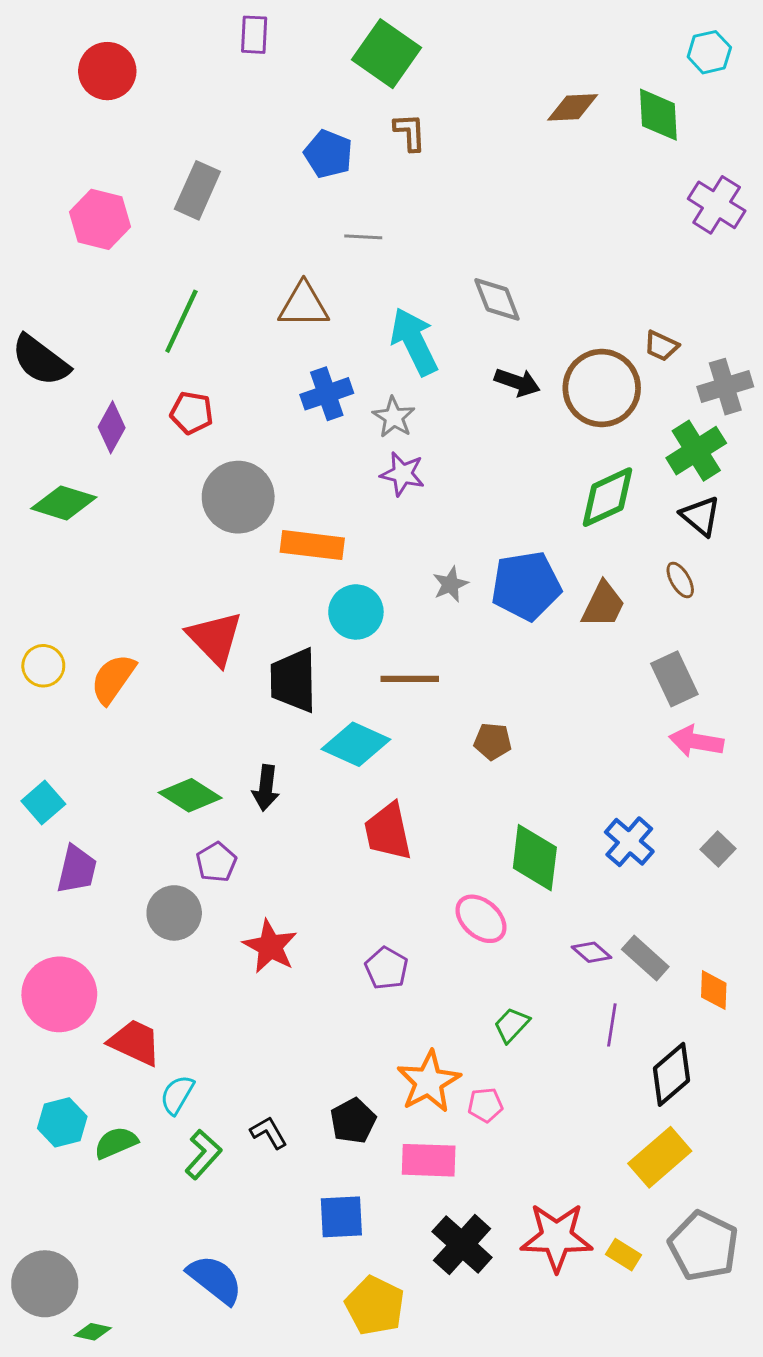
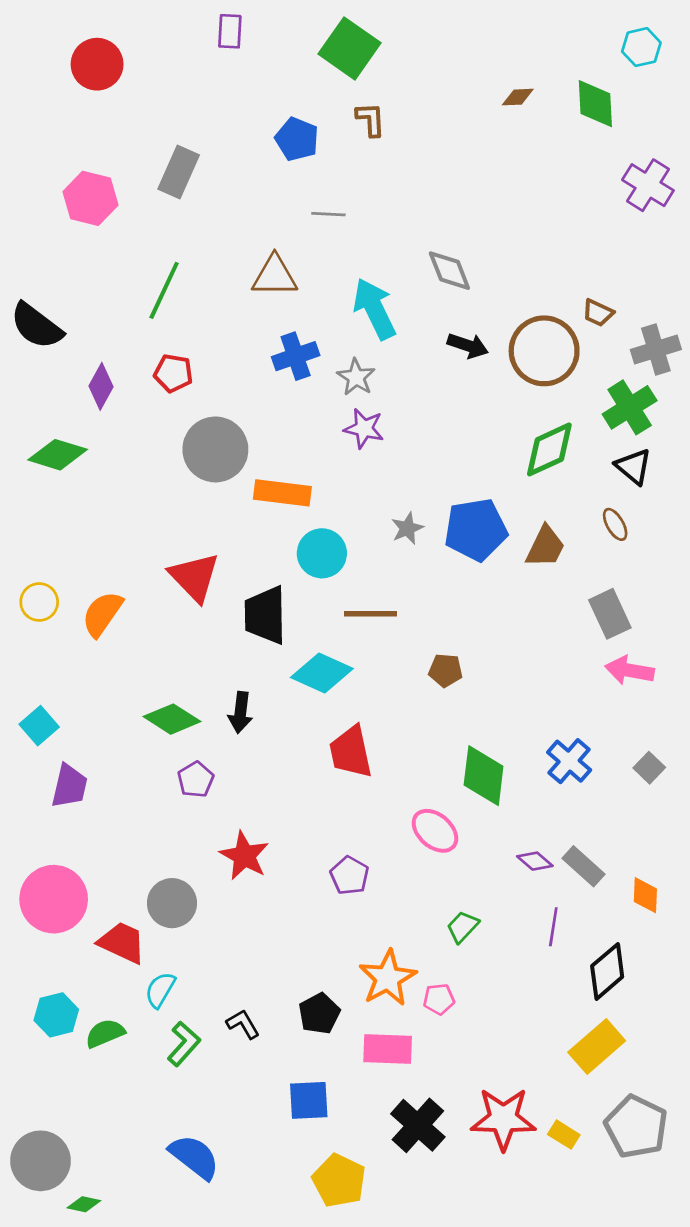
brown diamond: (573, 107) -> (518, 97), size x0.7
gray circle: (174, 913) -> (172, 903), moved

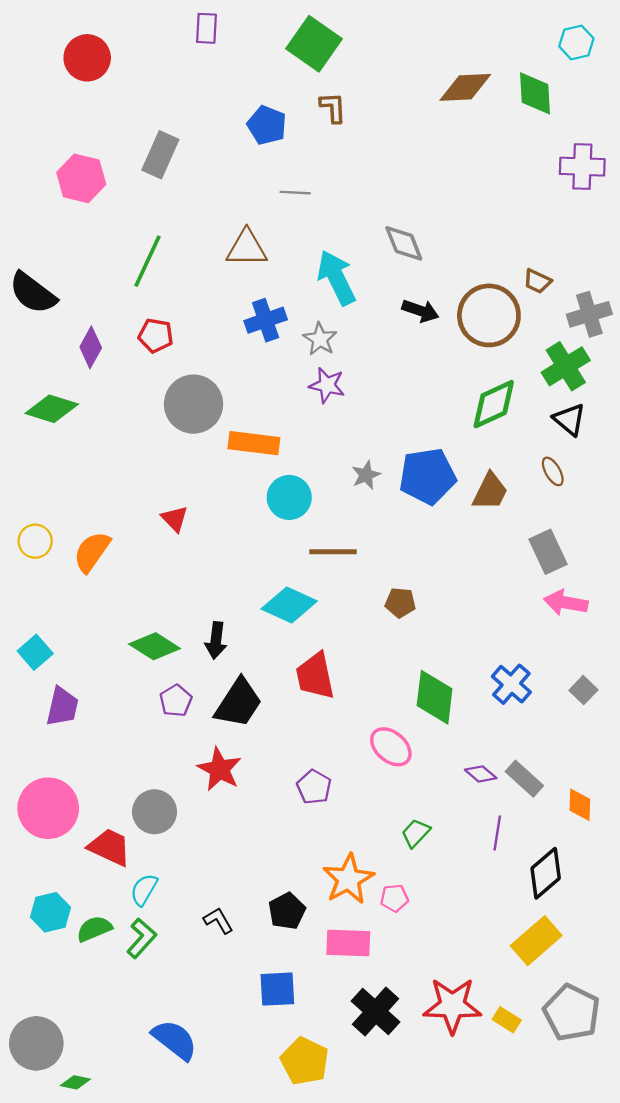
brown diamond: (518, 97) -> (465, 87), size x1.8
purple cross: (648, 185) -> (582, 167), turned -30
red triangle: (194, 577) -> (175, 519), size x0.6
black trapezoid: (265, 615) -> (238, 703), moved, turned -146
green L-shape: (184, 1044) -> (142, 938), moved

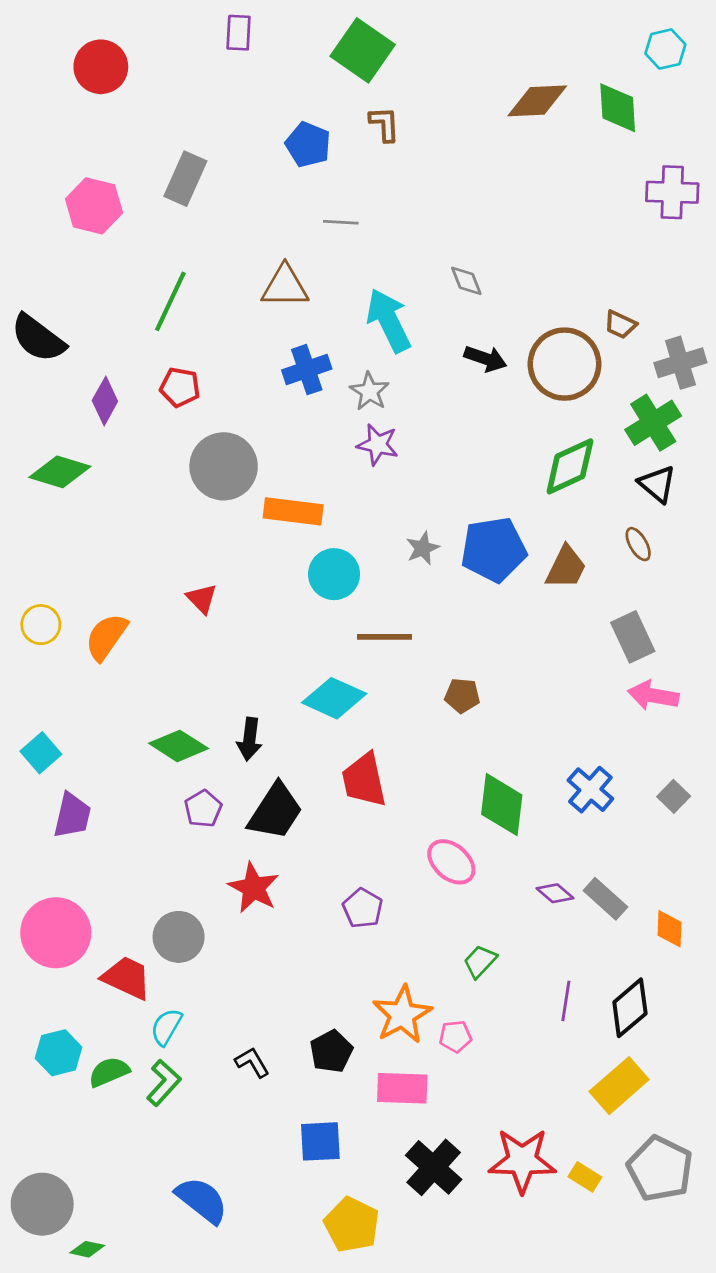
gray diamond: (404, 243) -> (466, 281), size x0.7
purple line: (497, 833) -> (566, 1001), moved

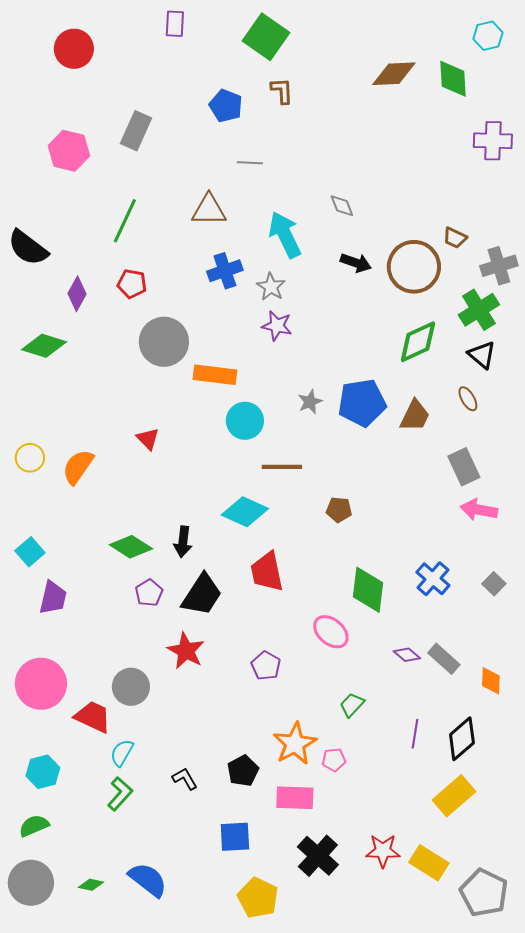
green semicircle: (109, 1072) -> (34, 826), moved
red star: (522, 1161) -> (383, 851), size x0.7
gray pentagon: (660, 1169) -> (484, 893), moved
yellow rectangle: (585, 1177) -> (429, 863), size x1.6
green diamond: (87, 1249) -> (91, 885), moved

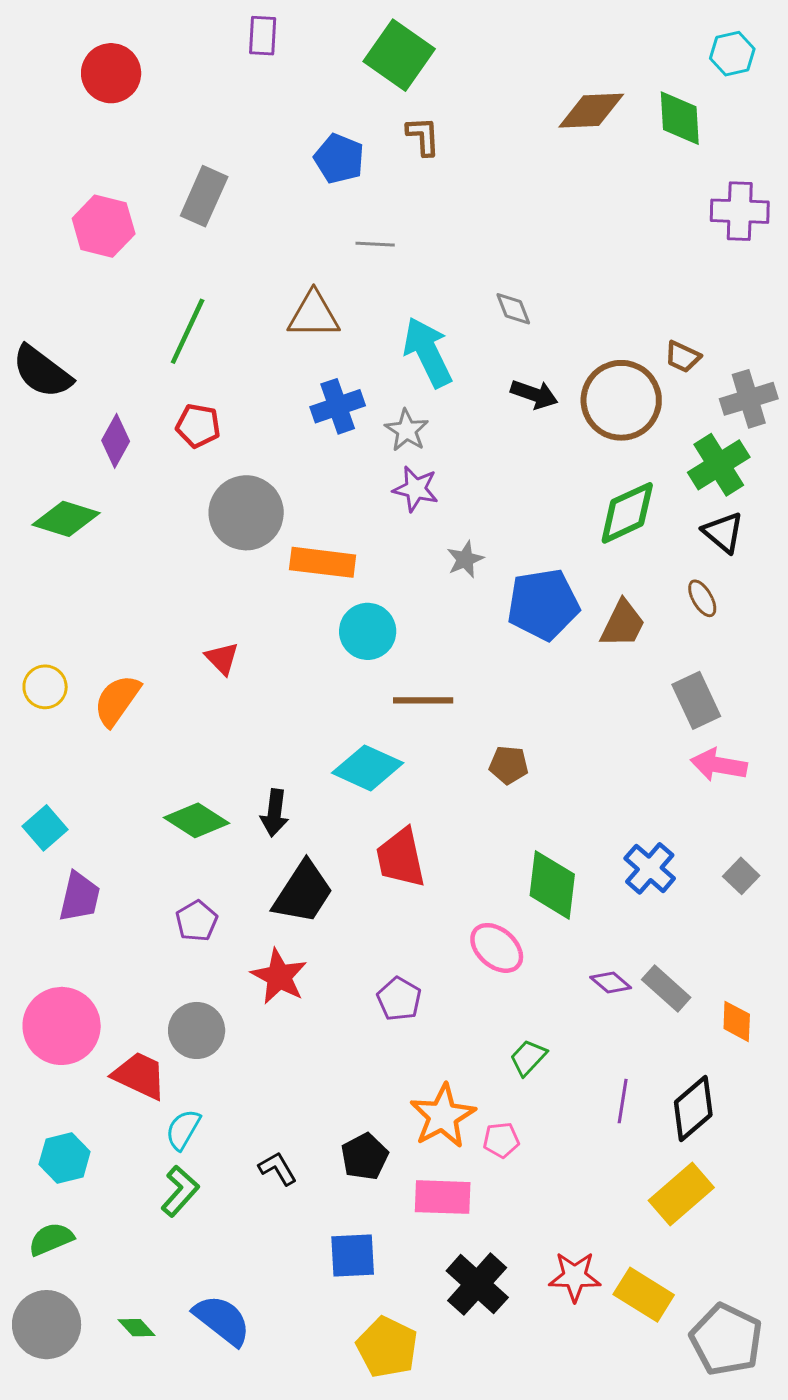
gray star: (310, 402) -> (465, 559), moved
purple pentagon: (149, 593) -> (197, 921), moved
green diamond: (91, 885) -> (137, 1328), turned 35

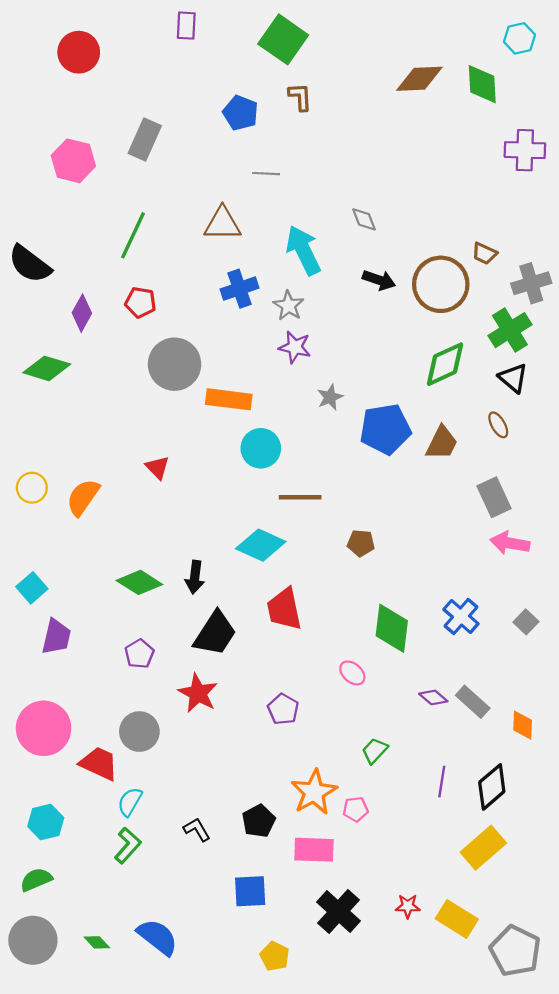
pink ellipse: (497, 948) -> (352, 673), size x0.7
red star: (575, 1277) -> (408, 906), size x0.7
yellow pentagon: (387, 1347) -> (275, 956), size x0.7

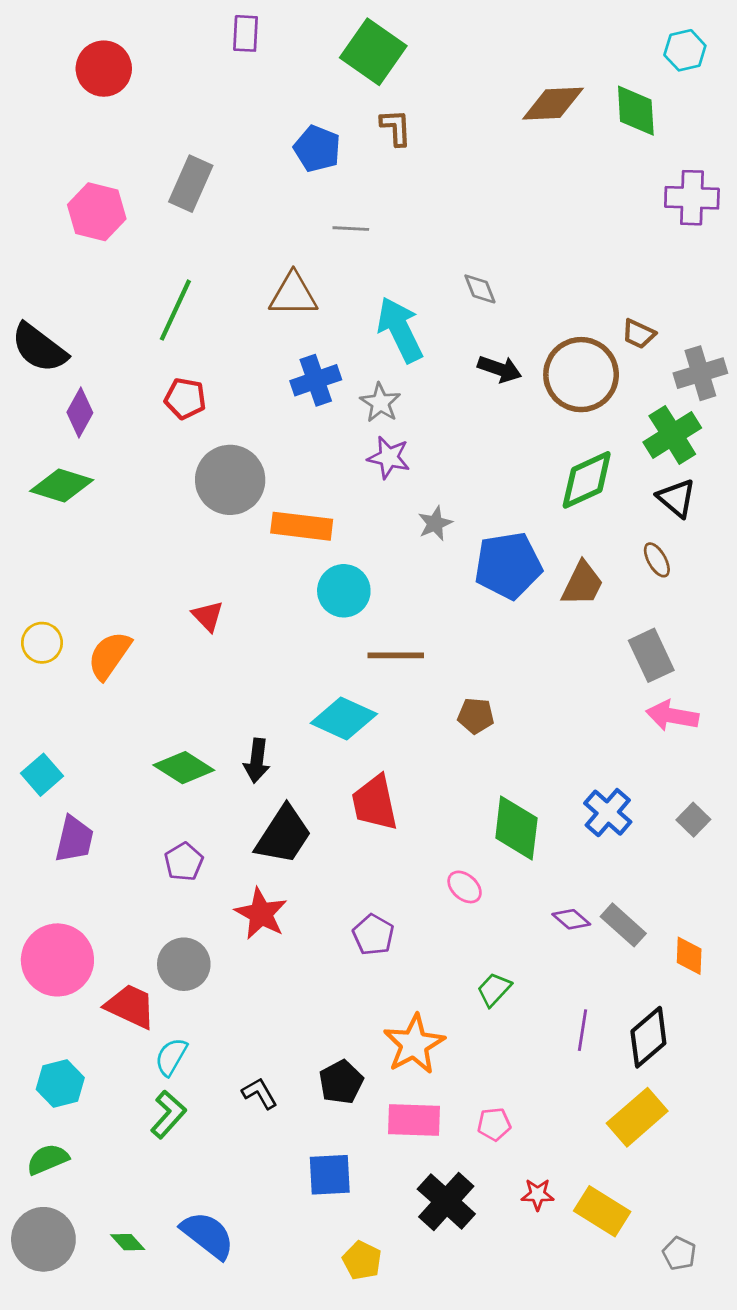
purple diamond: (82, 313) -> (80, 412), moved
pink pentagon: (356, 809) -> (494, 1124), moved
gray pentagon: (515, 951) -> (679, 1253), size x0.5

